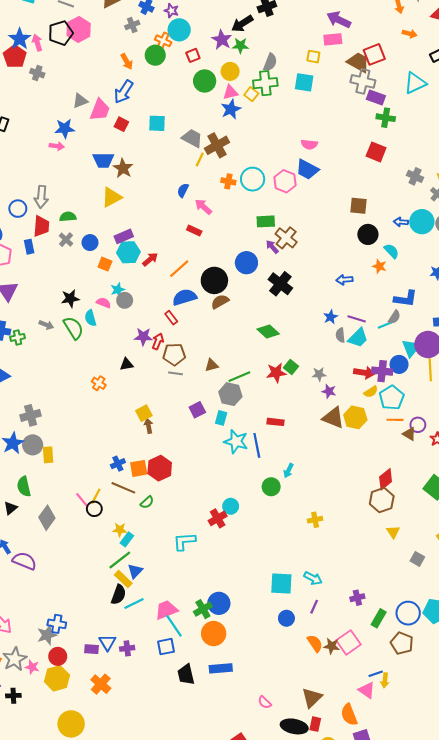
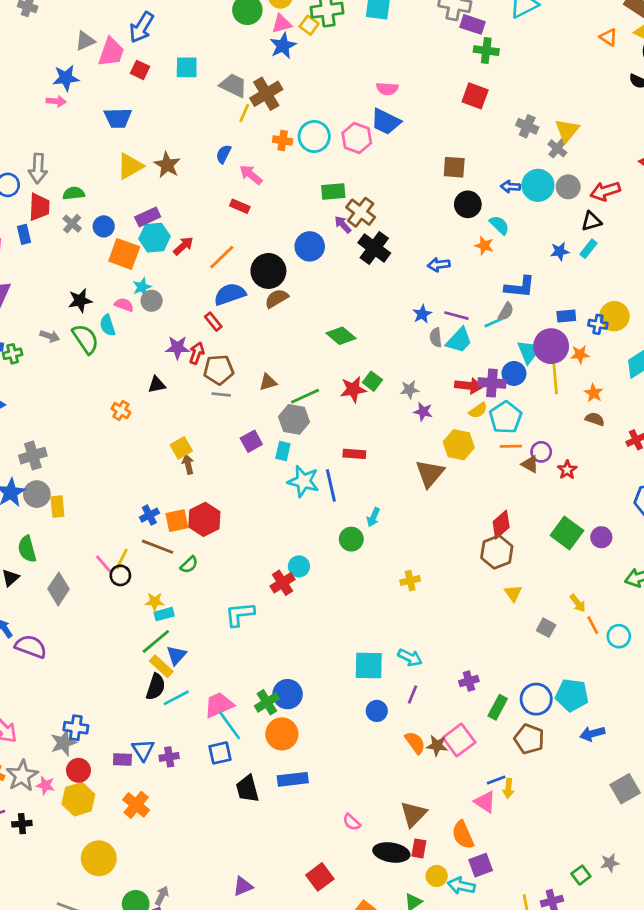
brown star: (123, 168) -> (167, 165), moved
orange square: (105, 264) -> (124, 254), size x1.6
black cross: (280, 284) -> (374, 248), moved
brown triangle: (333, 418) -> (430, 473), moved, turned 50
cyan rectangle: (127, 539) -> (164, 614), turned 40

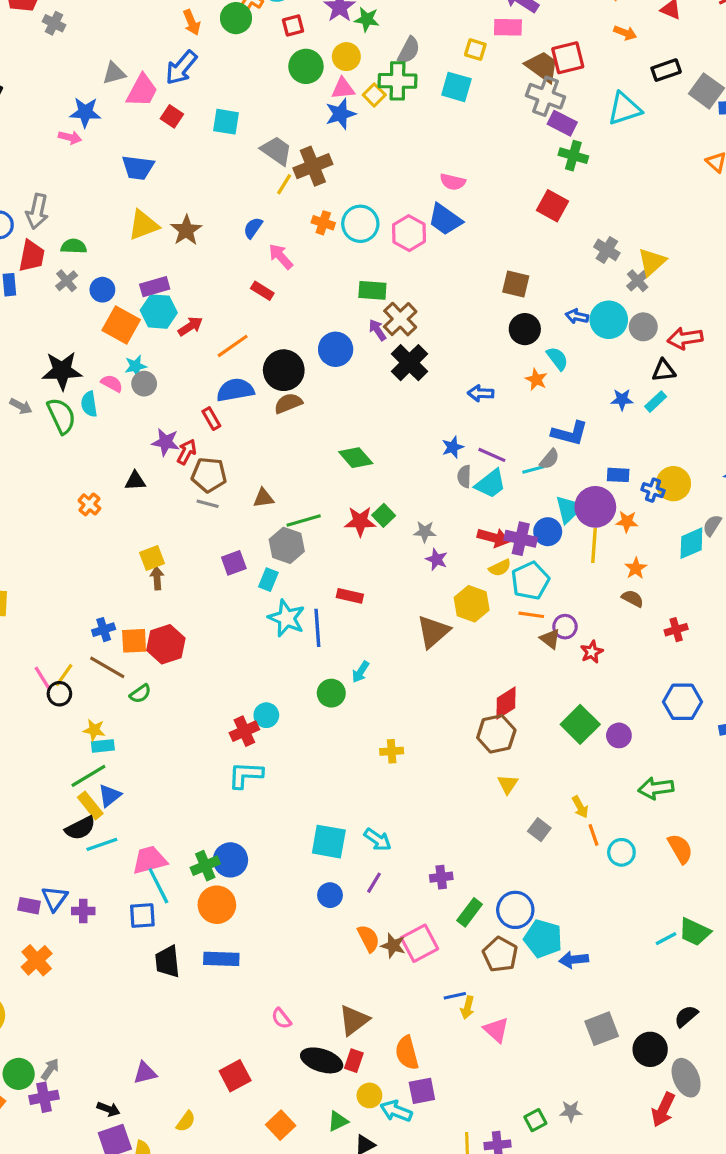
black star: (80, 301) -> (62, 371), size x1.4
cyan L-shape: (240, 614) -> (246, 775), moved
black semicircle: (156, 687) -> (80, 828), turned 36
cyan pentagon: (572, 695) -> (543, 939), moved
pink triangle: (485, 802) -> (496, 1030), moved

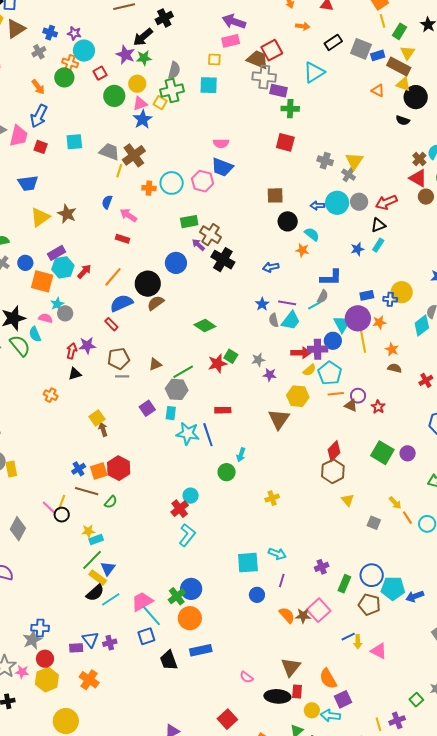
red arrow: (187, 452) -> (72, 351), moved
cyan L-shape: (246, 775) -> (187, 535), turned 140

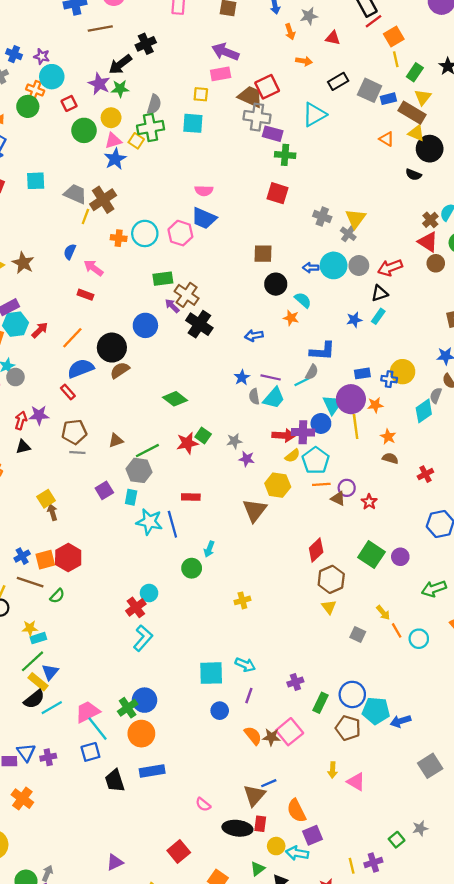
brown hexagon: (333, 471) -> (331, 579), moved
blue line: (348, 637) -> (269, 783), moved

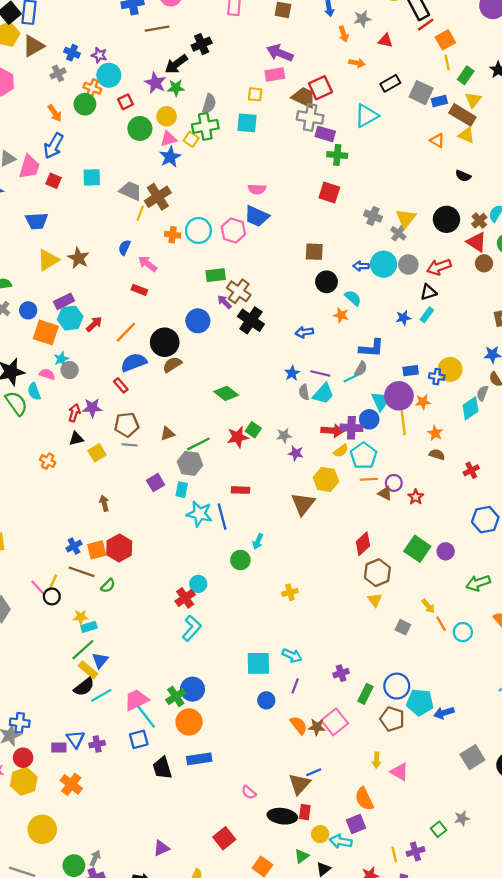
black circle: (430, 149) -> (446, 219), moved
yellow square: (46, 499) -> (97, 453), moved
orange semicircle: (296, 811) -> (364, 799), moved

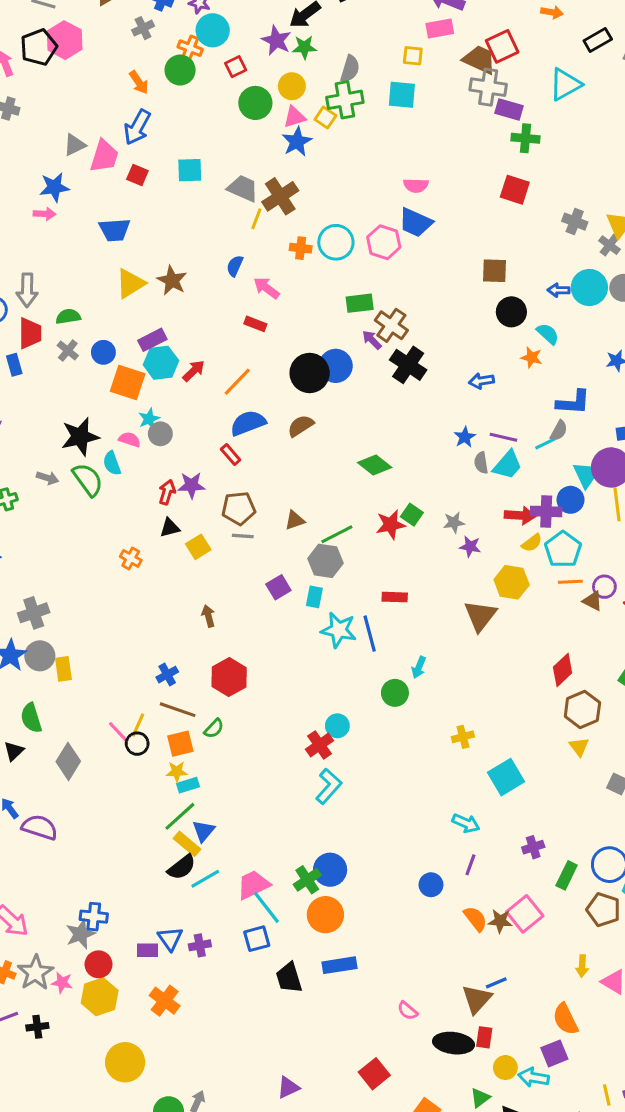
black circle: (165, 342) -> (310, 373), moved
orange square: (97, 550) -> (180, 744), moved
cyan square: (258, 663) -> (506, 777), moved, turned -30

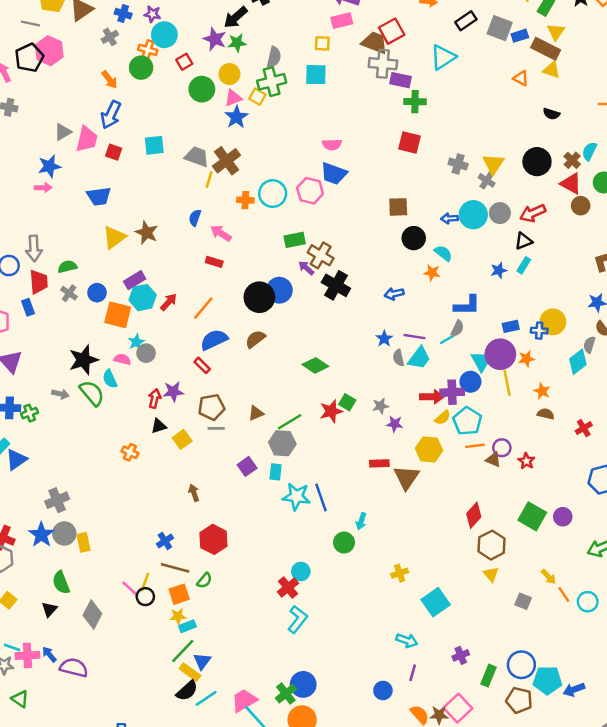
red rectangle: (395, 597) -> (379, 463), moved

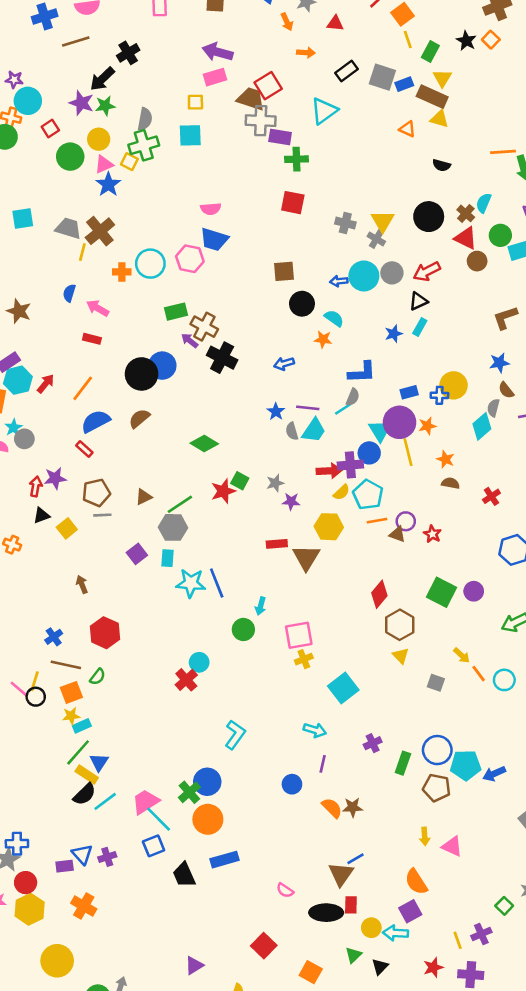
cyan L-shape: (297, 619) -> (235, 735), moved
pink square: (458, 708) -> (299, 635), moved, turned 36

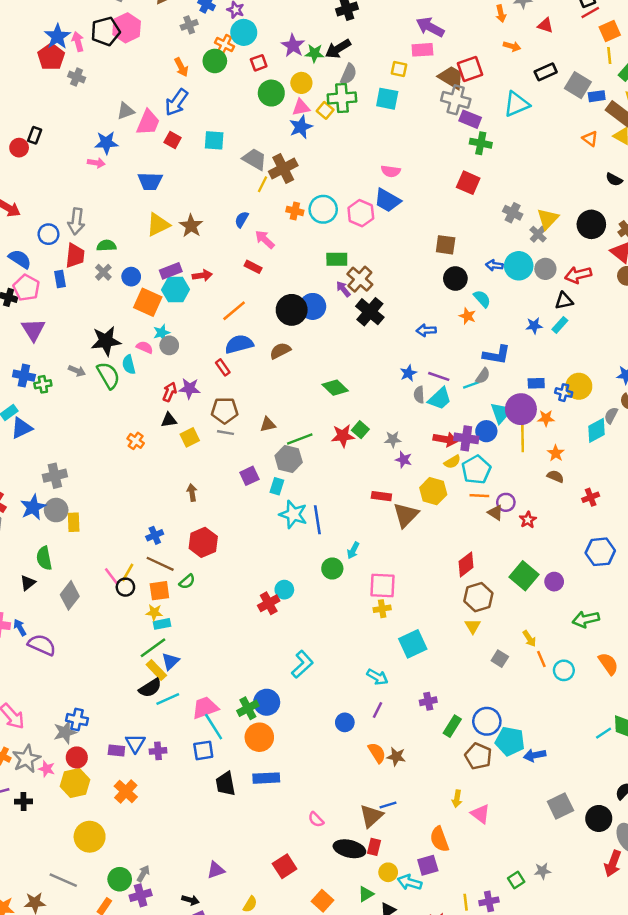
black arrow: (102, 79) -> (338, 49), moved
red arrow: (46, 384) -> (202, 275), moved, turned 30

